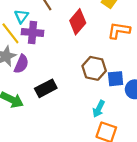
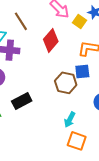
blue square: (116, 79) -> (82, 71), moved

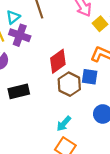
red diamond: (51, 40) -> (58, 61), moved

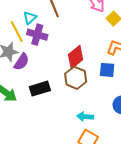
brown hexagon: (69, 84) -> (76, 78), moved
cyan arrow: (64, 124) -> (85, 117), turned 56

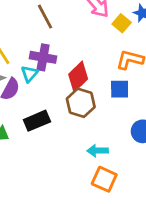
cyan triangle: (30, 18) -> (29, 74), moved
purple cross: (37, 35) -> (43, 57), moved

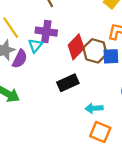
brown hexagon: (81, 103) -> (95, 51), moved
black rectangle: (37, 121) -> (68, 83), moved

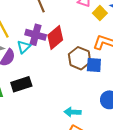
red diamond: (76, 47) -> (55, 38), moved
black rectangle: (68, 83) -> (21, 84), moved

